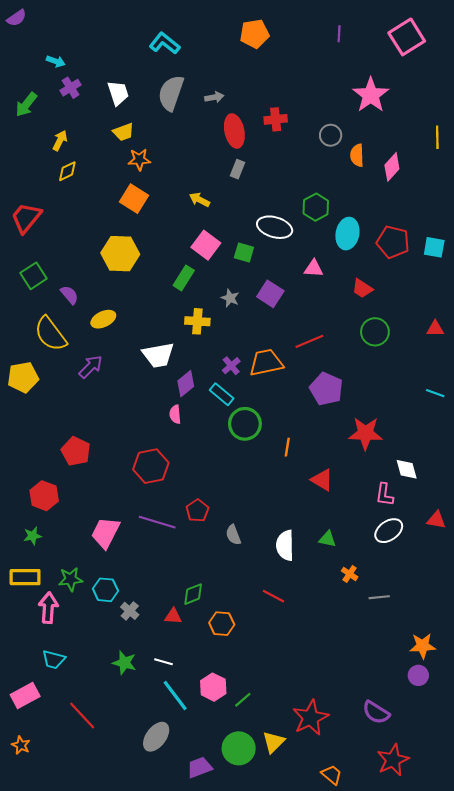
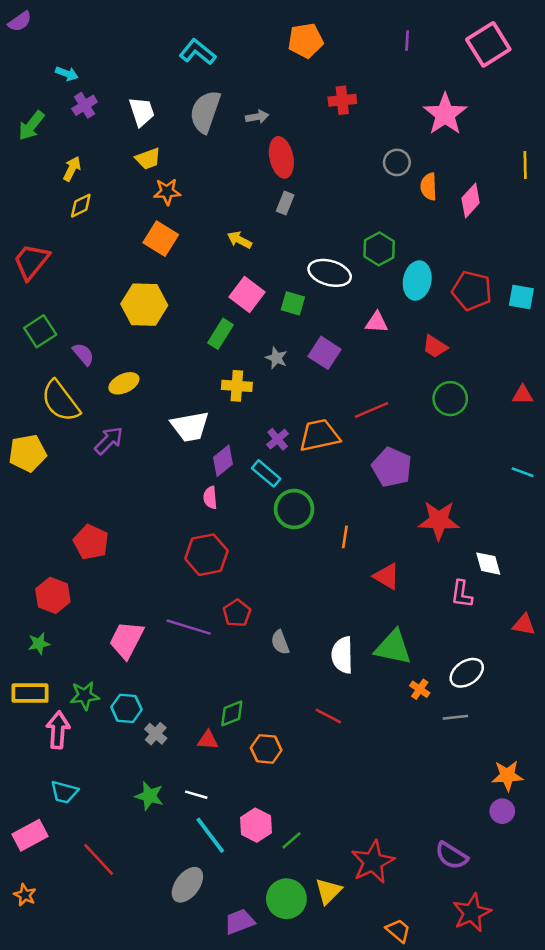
red cross: (276, 119) -> (342, 100), moved
red hexagon: (151, 466) -> (206, 555), moved
white ellipse: (389, 531) -> (467, 673), moved
green triangle: (327, 539) -> (393, 647), size x1.8

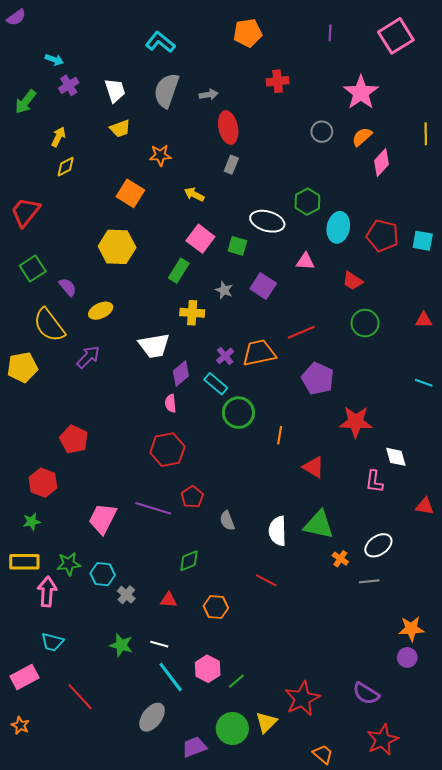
orange semicircle: (429, 187) -> (362, 137), moved, turned 50
orange star: (167, 192) -> (160, 155), moved
green diamond: (232, 713) -> (189, 561), moved

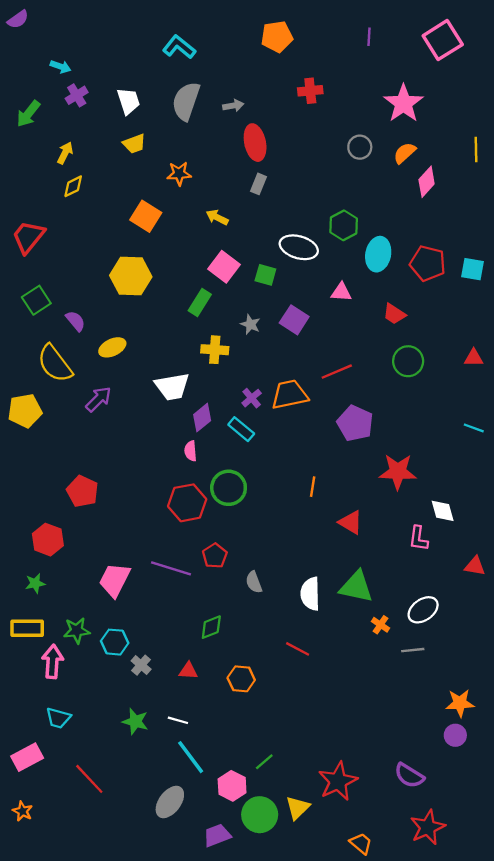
green circle: (238, 413) -> (229, 488), moved
pink hexagon: (208, 669) -> (232, 786), moved

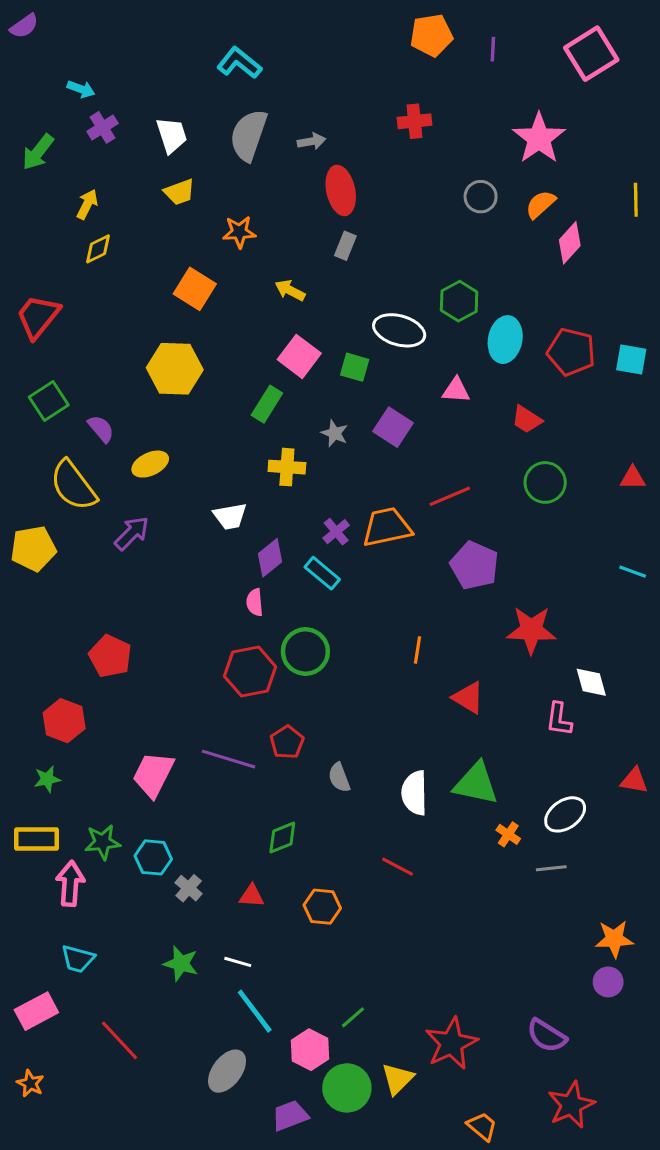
orange pentagon: (277, 37) -> (431, 35), moved
white trapezoid: (172, 387) -> (230, 516), size x0.7
red triangle: (475, 566) -> (634, 781), moved

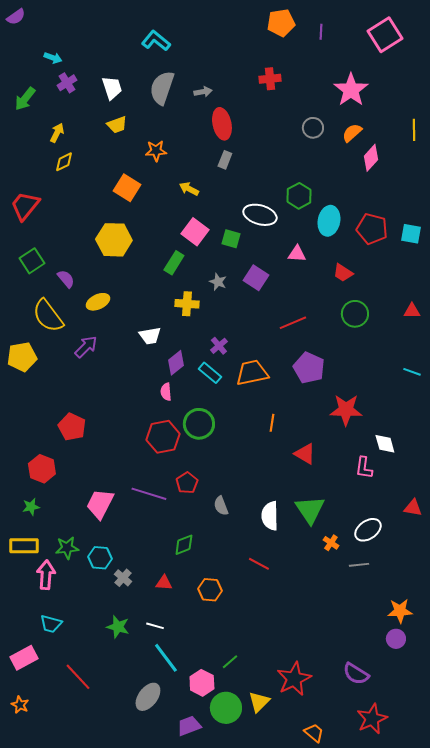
orange trapezoid: (387, 527) -> (252, 373), moved
green triangle: (476, 784) -> (310, 510), turned 44

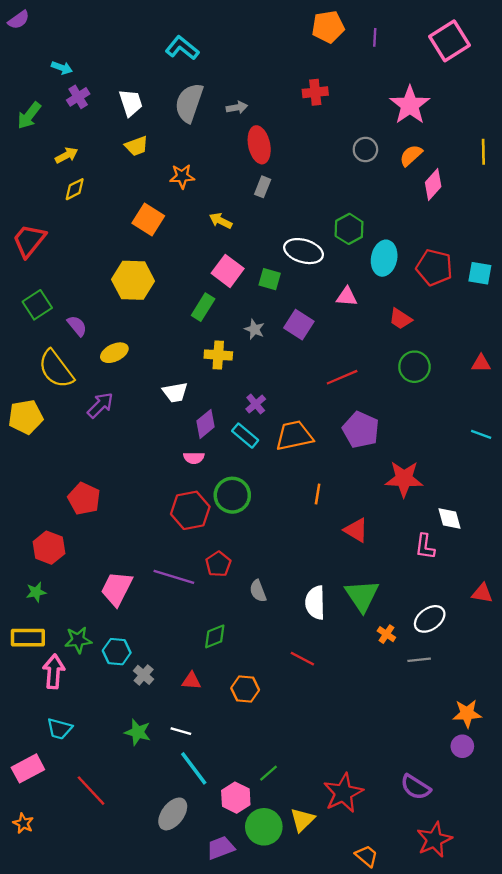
yellow arrow: (57, 133) -> (66, 155), turned 36
pink semicircle: (166, 392) -> (194, 458), turned -84

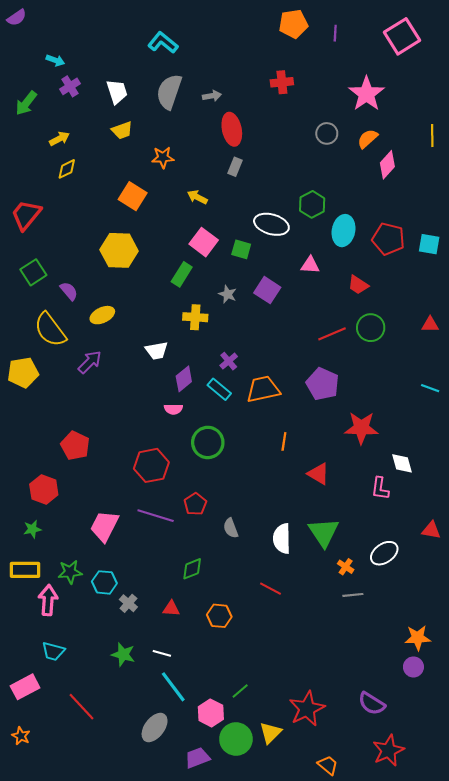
red line: (342, 377) -> (332, 334), moved
red hexagon: (190, 510) -> (151, 465), moved
gray line: (419, 660) -> (353, 595), moved

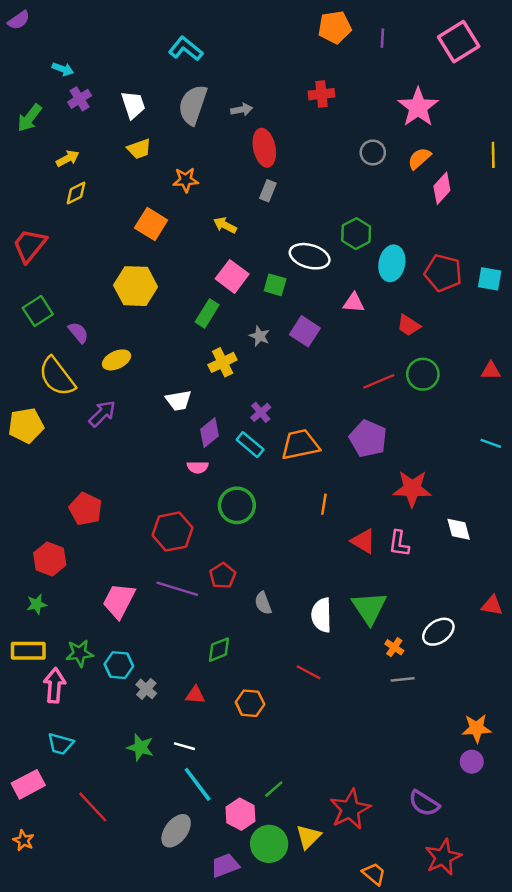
yellow cross: (195, 317) -> (223, 362), turned -30
pink L-shape: (380, 488) -> (399, 544), moved

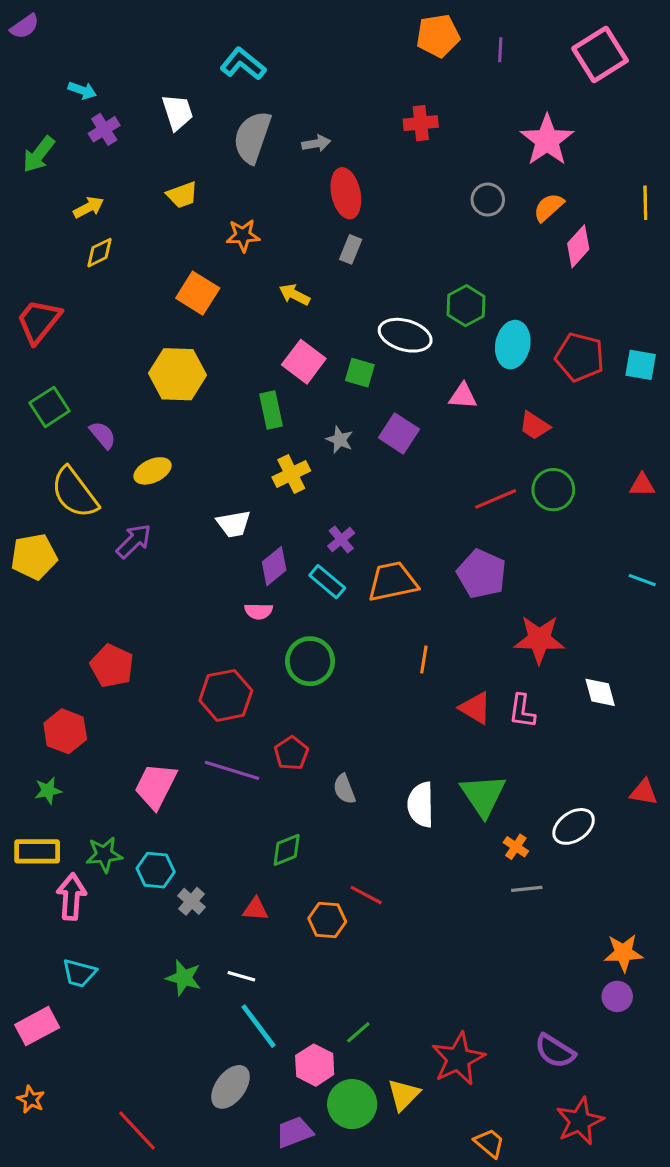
white trapezoid: (133, 105) -> (177, 112), moved
green rectangle: (207, 313) -> (271, 410), turned -44
red line: (308, 672) -> (366, 895), moved
red line: (93, 807) -> (137, 1131), moved

